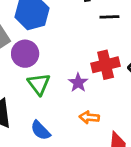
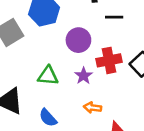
purple circle: (25, 54) -> (78, 40), moved
green triangle: (39, 84) -> (48, 76), turned -50

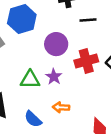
purple star: (84, 76) -> (54, 77), moved
orange arrow: (92, 108) -> (61, 107), moved

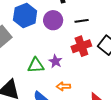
black line: (88, 20) -> (82, 21), moved
purple circle: (56, 44) -> (53, 20), moved

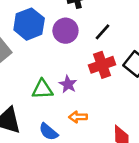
black line: (82, 21) -> (102, 32), turned -40

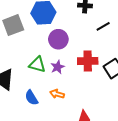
purple circle: (65, 31) -> (58, 39), moved
black line: (102, 32) -> (103, 26), moved

